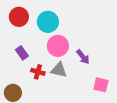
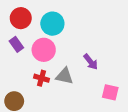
pink circle: (58, 46) -> (44, 50), moved
purple rectangle: (22, 53) -> (16, 44), moved

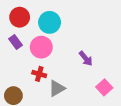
gray triangle: (64, 76) -> (57, 88), moved, turned -42
pink square: (110, 92) -> (104, 87), turned 35

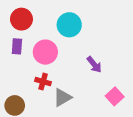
cyan circle: (50, 22) -> (69, 25), moved
purple rectangle: (15, 42) -> (17, 46), turned 40

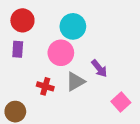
pink circle: (45, 52) -> (61, 53), moved
gray triangle: (62, 97) -> (75, 82), moved

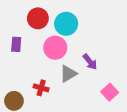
red circle: (22, 20) -> (38, 18), moved
red cross: (45, 86) -> (41, 88), moved

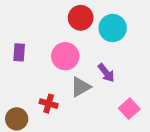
red circle: (38, 18) -> (81, 18), moved
cyan circle: (66, 24) -> (113, 28), moved

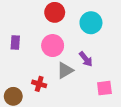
red circle: (81, 18) -> (55, 12), moved
pink square: (129, 109) -> (104, 88), turned 35

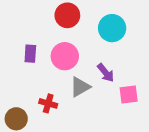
purple rectangle: (15, 42) -> (30, 54), moved
pink square: (104, 88) -> (129, 95), moved

